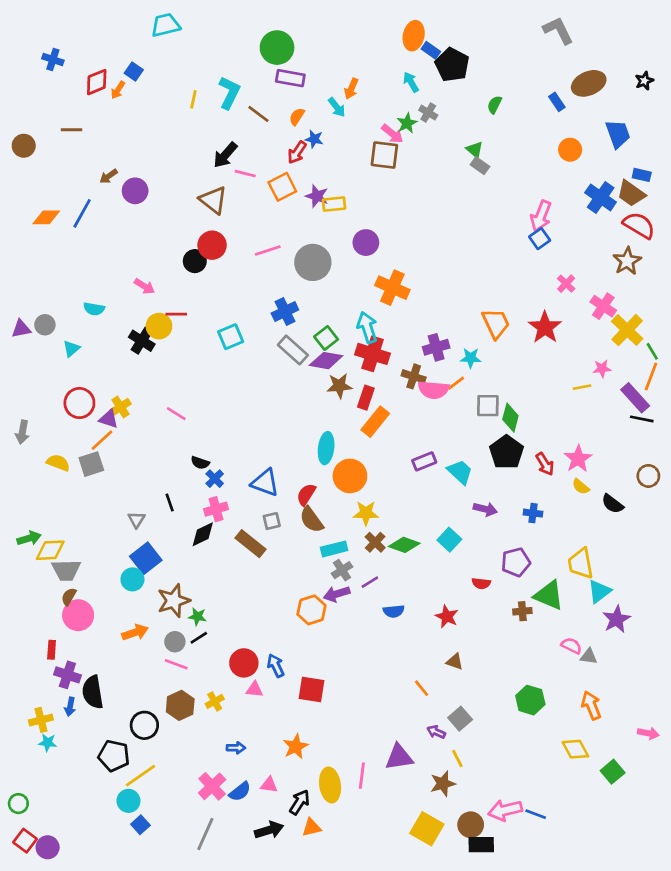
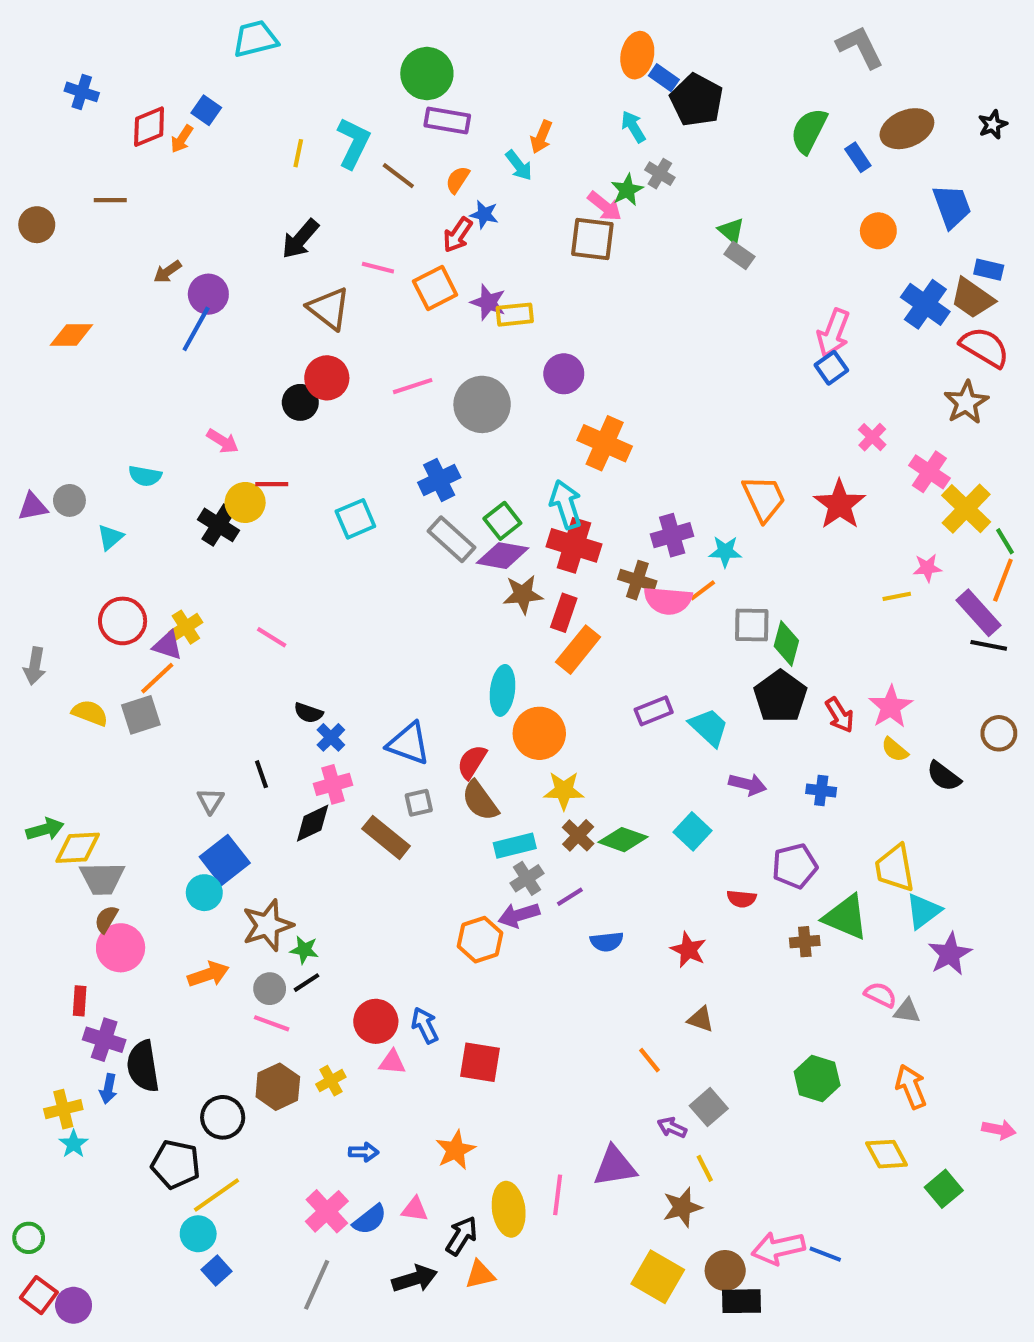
green semicircle: (495, 105) -> (809, 131), moved, size x1.6
black arrow: (225, 155) -> (300, 239), moved
blue line: (82, 213) -> (196, 329), moved
cyan star: (48, 743) -> (74, 1144), turned 30

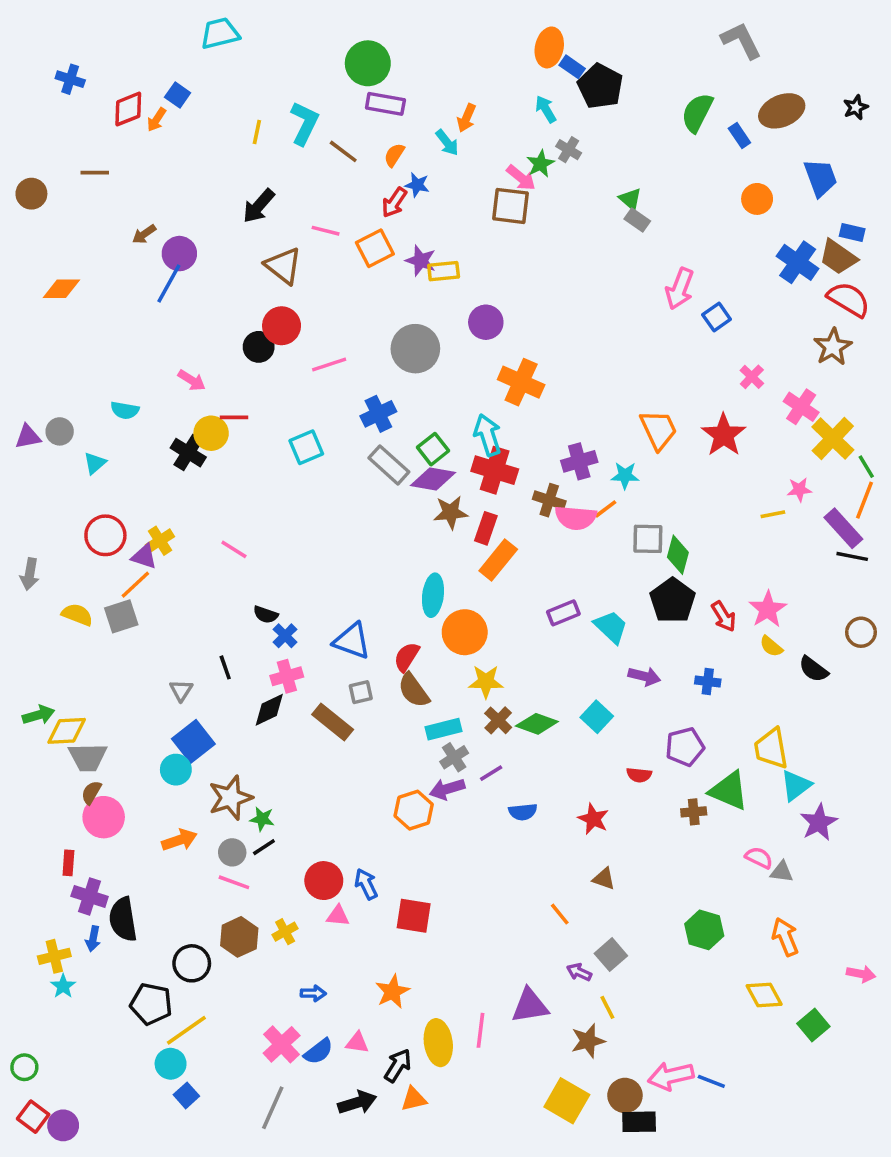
pink arrow: (833, 333) -> (680, 289), moved
pink line: (413, 386) -> (329, 365), moved

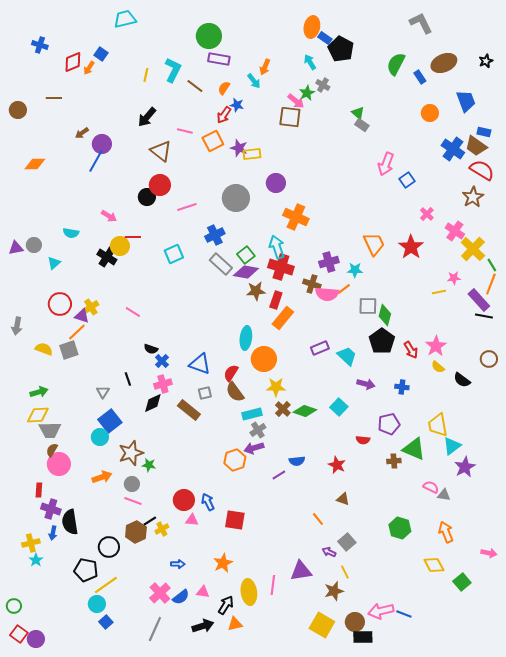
green arrow: (38, 715) -> (39, 392), moved
purple line: (491, 773) -> (279, 475), moved
black line: (264, 847) -> (150, 521), moved

